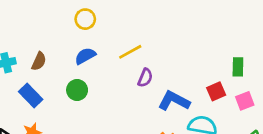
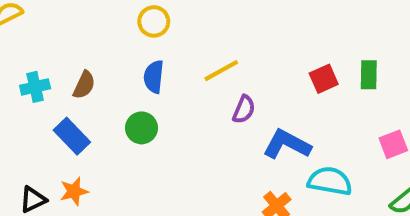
blue semicircle: (85, 56) -> (154, 77), turned -55
green rectangle: (238, 67) -> (369, 75), moved
red square: (216, 91) -> (324, 79), moved

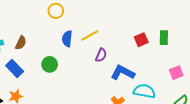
blue semicircle: (154, 77) -> (67, 39), moved

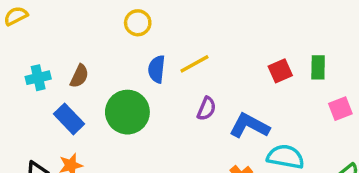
purple semicircle: (101, 55) -> (206, 109), moved
green circle: (50, 64) -> (127, 112), size x1.6
pink square: (176, 73) -> (340, 109), moved

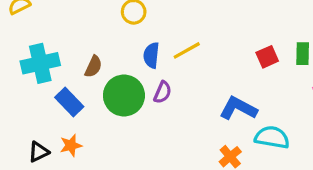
brown semicircle: (79, 76) -> (93, 67), moved
cyan cross: (38, 78) -> (40, 63), size x1.6
purple semicircle: (206, 109) -> (163, 92), moved

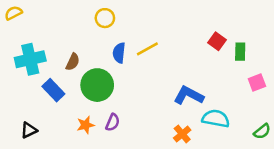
red square: (267, 57) -> (217, 41), moved, turned -30
purple semicircle: (163, 92) -> (113, 122), moved
orange star: (71, 145) -> (86, 125), moved

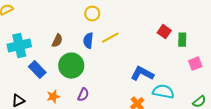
yellow circle: (105, 18) -> (92, 14), moved
brown semicircle: (73, 62) -> (57, 41), moved
orange star: (86, 125) -> (53, 97), moved

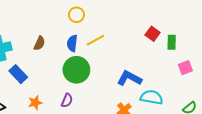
green circle: (71, 66) -> (76, 70), moved

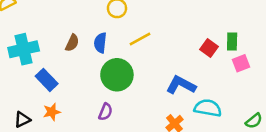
red square: (153, 34) -> (209, 48), moved
blue semicircle: (72, 43) -> (100, 43), moved
pink square: (185, 68) -> (241, 63), moved
orange star: (35, 103) -> (52, 112), moved

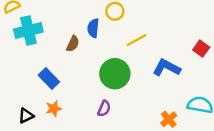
blue semicircle: (100, 43) -> (93, 28), moved
cyan cross: (24, 49) -> (28, 31), moved
blue L-shape: (181, 85) -> (166, 68), moved

